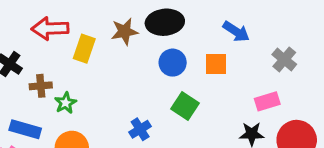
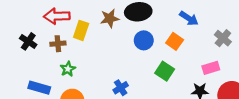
orange square: (216, 64) -> (175, 41), turned 35
brown cross: (41, 86) -> (58, 44), moved
green square: (185, 106) -> (165, 71), moved

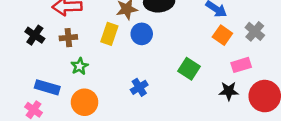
yellow rectangle: (81, 30) -> (109, 34), moved
blue circle: (144, 40) -> (142, 34), moved
orange square: (175, 41) -> (222, 35), moved

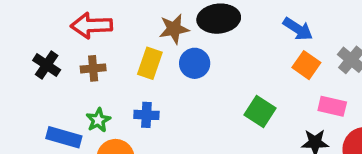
pink rectangle: (241, 65) -> (332, 106), turned 30
green star: (80, 66) -> (98, 120), moved
blue cross: (139, 87) -> (146, 115), moved, turned 35

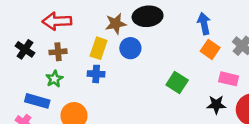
blue arrow: (298, 29) -> (204, 24), turned -135
blue cross: (146, 115) -> (96, 74), moved
green star: (98, 120) -> (54, 79), moved

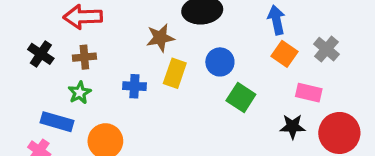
brown star: (116, 24) -> (160, 38), moved
yellow rectangle: (99, 48) -> (175, 73), moved
blue circle: (130, 48) -> (220, 62), moved

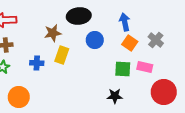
blue circle: (220, 62) -> (95, 40), moved
green square: (241, 97) -> (123, 69), moved, turned -30
black star: (293, 127) -> (115, 96), moved

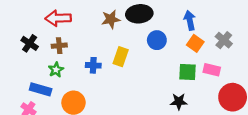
brown star: (53, 33) -> (111, 19), moved

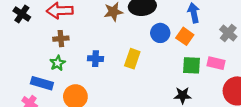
black cross: (30, 43) -> (22, 14), moved
orange square: (195, 43) -> (185, 36), moved
yellow rectangle: (121, 57) -> (132, 59), moved

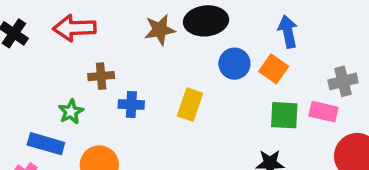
gray cross: (228, 33) -> (343, 81), moved, turned 36
brown cross: (61, 39) -> (101, 76), moved

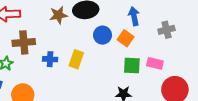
brown cross: (101, 76) -> (24, 42), size x1.5
gray cross: (343, 81) -> (167, 30), moved
blue cross: (131, 105) -> (50, 59), moved

